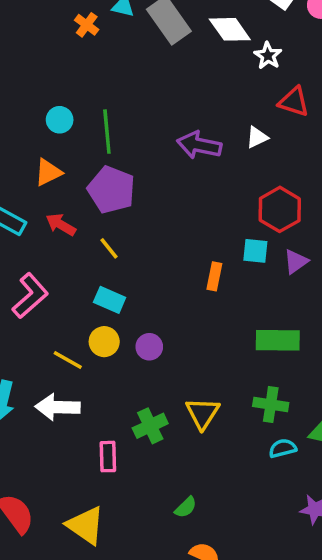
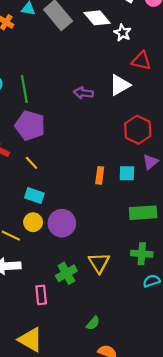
white triangle: (257, 137) -> (120, 85), size x1.5
purple arrow: (199, 145) -> (83, 93), size x0.7
cyan square: (255, 251) -> (127, 173), moved
purple circle: (149, 347) -> (62, 223), size x1.6

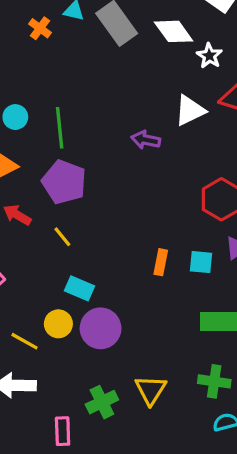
white triangle: (120, 85) -> (190, 110), moved
cyan rectangle: (34, 196) -> (79, 288), moved

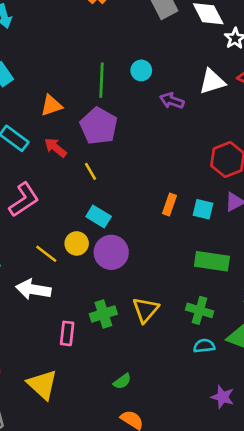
cyan circle: (15, 117) -> (141, 70), moved

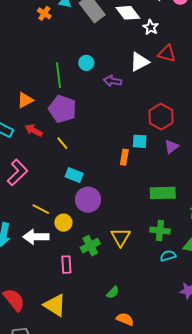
cyan square: (203, 209) -> (140, 141), moved
yellow circle: (77, 243) -> (63, 223), moved

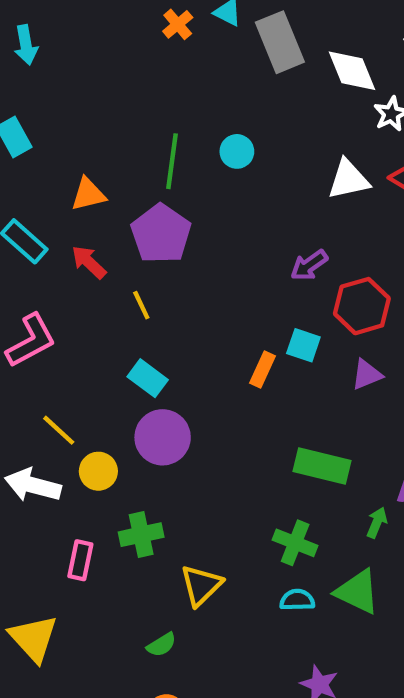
purple arrow: (113, 81) -> (309, 265), moved, turned -60
yellow triangle: (121, 237) -> (201, 585), moved

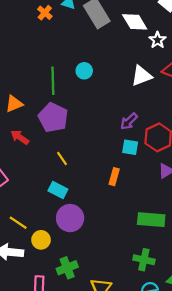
yellow line: (141, 305) -> (62, 159), moved
cyan square: (303, 345) -> (130, 147), moved

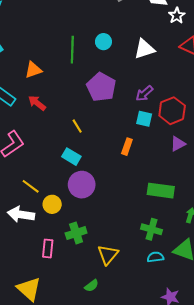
white triangle: (142, 76) -> (144, 49), moved
purple pentagon: (53, 118) -> (101, 87), moved

